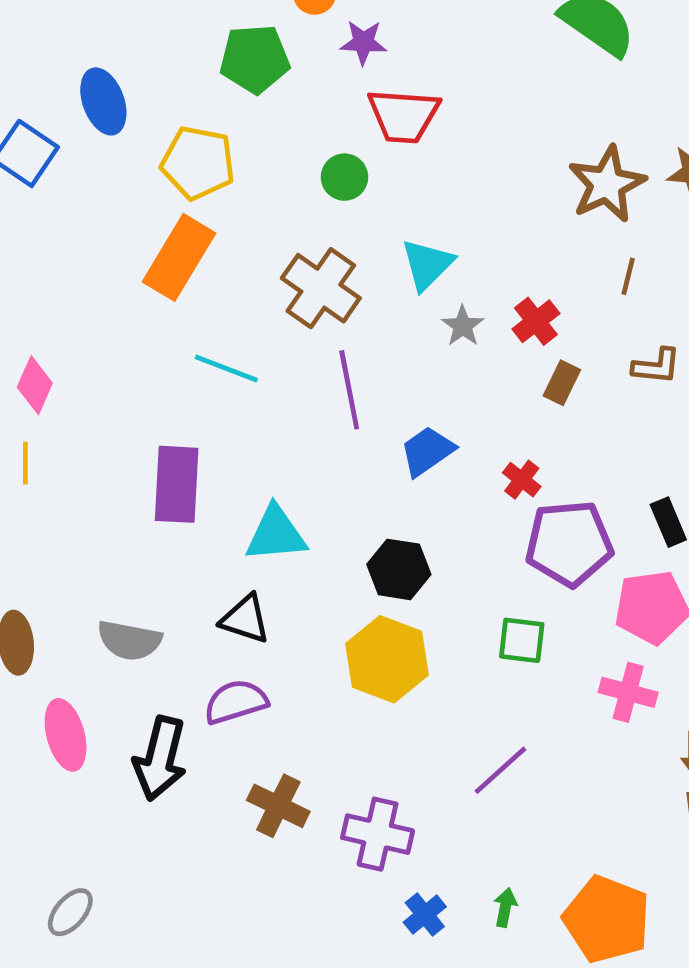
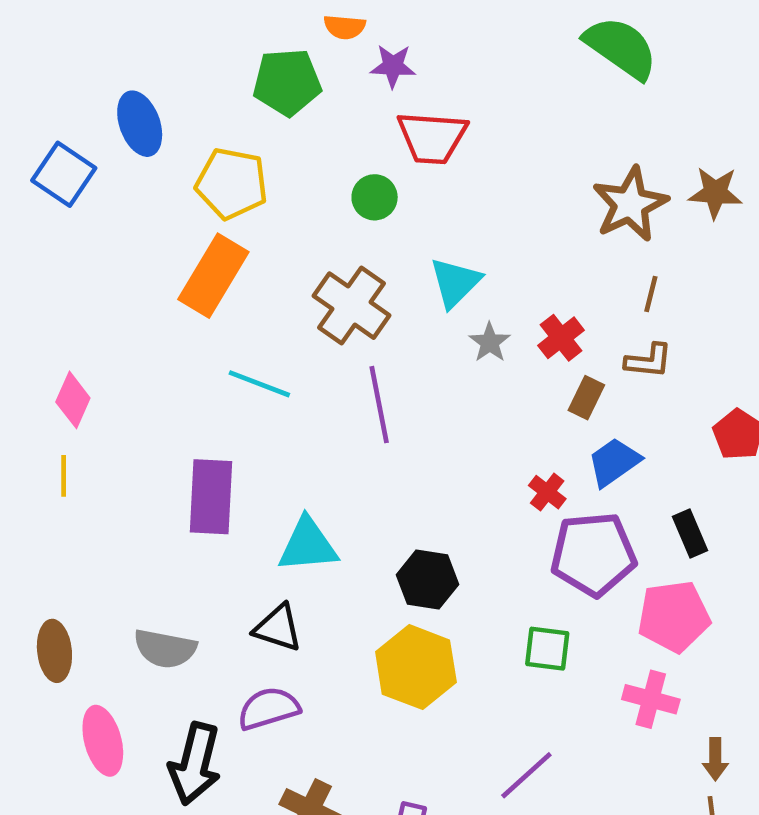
brown L-shape: (656, 366) -> (649, 361), moved
blue trapezoid: (427, 451) -> (614, 462), moved

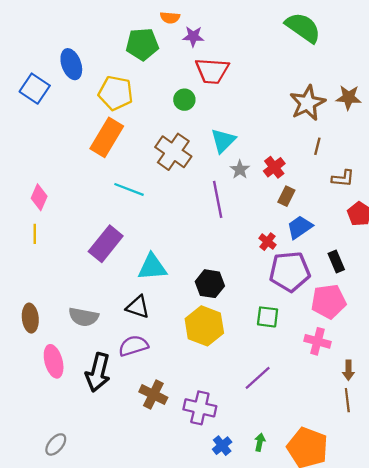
brown L-shape: (649, 361) -> (343, 178), moved
purple line: (379, 405) -> (218, 199), moved
purple rectangle: (211, 497) -> (106, 244), turned 36

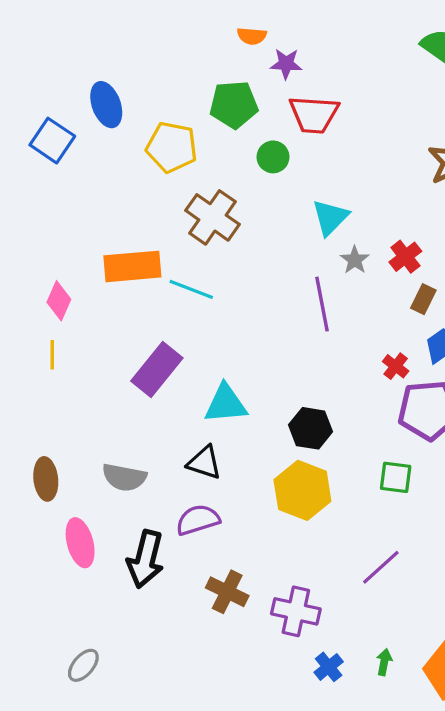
green pentagon: (142, 44) -> (234, 105), moved
orange rectangle: (107, 137) -> (132, 266), moved, turned 54
brown cross: (173, 152) -> (213, 217), moved

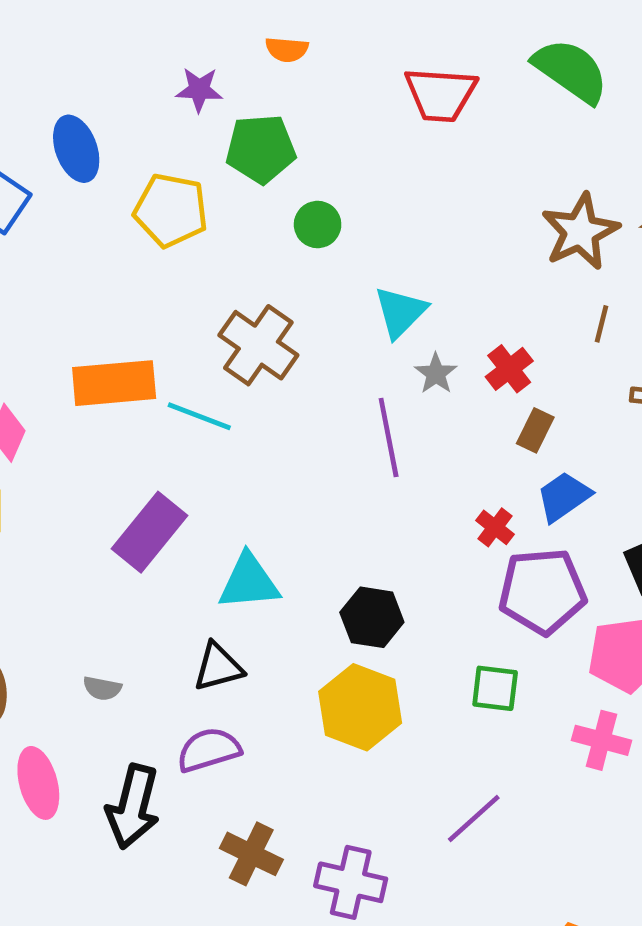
purple star: (286, 64) -> (199, 90), moved
red trapezoid: (314, 114) -> (441, 94), moved
brown cross: (213, 217) -> (258, 345), moved
black triangle: (204, 463) -> (218, 667), turned -33
gray semicircle: (124, 477) -> (102, 688), size x0.6

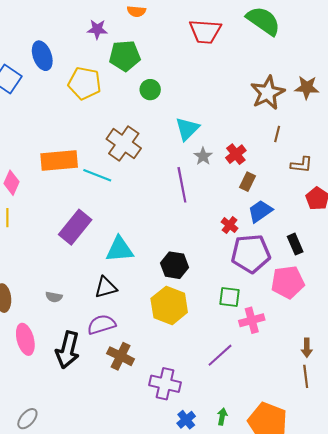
pink cross: (602, 740) -> (252, 320), moved, turned -30
brown cross: (251, 854) -> (121, 356), moved

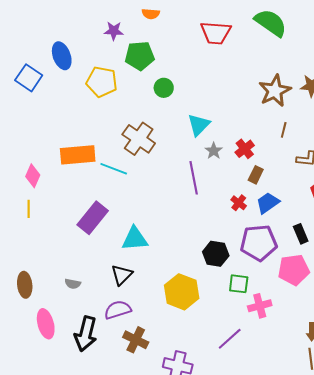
red cross: (230, 225) -> (239, 203), moved
black hexagon: (175, 265) -> (216, 254), moved
black triangle: (106, 287) -> (122, 275), turned -30

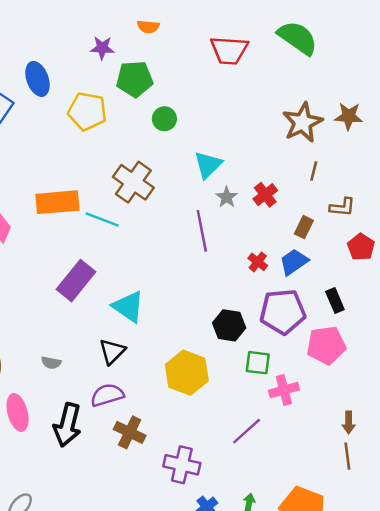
brown rectangle: (256, 175) -> (304, 227), moved
cyan triangle: (135, 239) -> (128, 307), turned 40

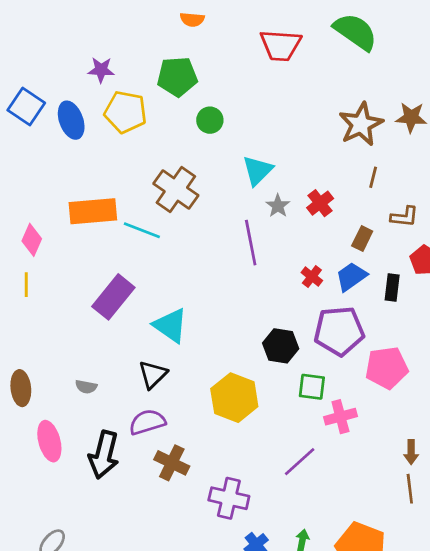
purple star: (102, 48) -> (101, 70), moved
blue ellipse: (37, 79) -> (71, 120), moved
black rectangle: (335, 300) -> (392, 287), moved, turned 30

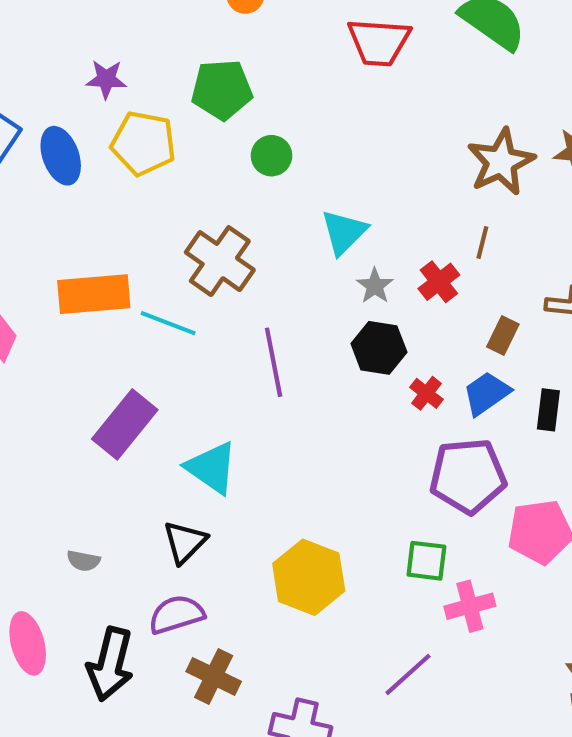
brown line: (373, 177) -> (482, 242), moved
purple line: (251, 243) -> (274, 362), moved
black hexagon: (281, 346) -> (379, 348), moved

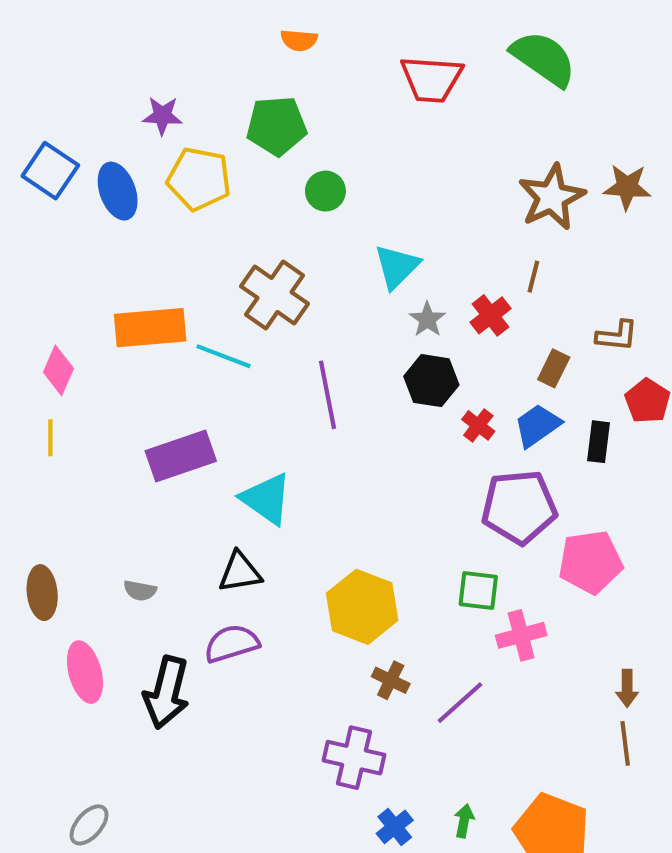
purple rectangle: (125, 424) -> (181, 456), turned 32
black triangle: (185, 542) -> (240, 572), turned 36
brown cross: (214, 676) -> (391, 680), moved, size x0.7

